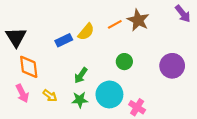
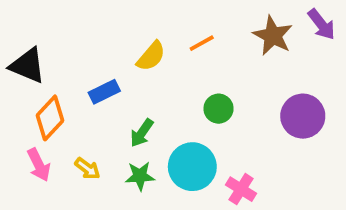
brown star: (138, 20) -> (273, 36), moved
black triangle: (16, 37) -> (28, 66), turned -35
blue rectangle: (64, 40) -> (104, 92), moved
orange diamond: (29, 67) -> (50, 118), turned 50

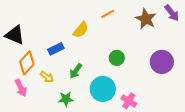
orange line: (202, 43) -> (108, 14), moved
yellow arrow: (87, 169) -> (47, 77), moved
green star: (140, 176) -> (66, 99), moved

